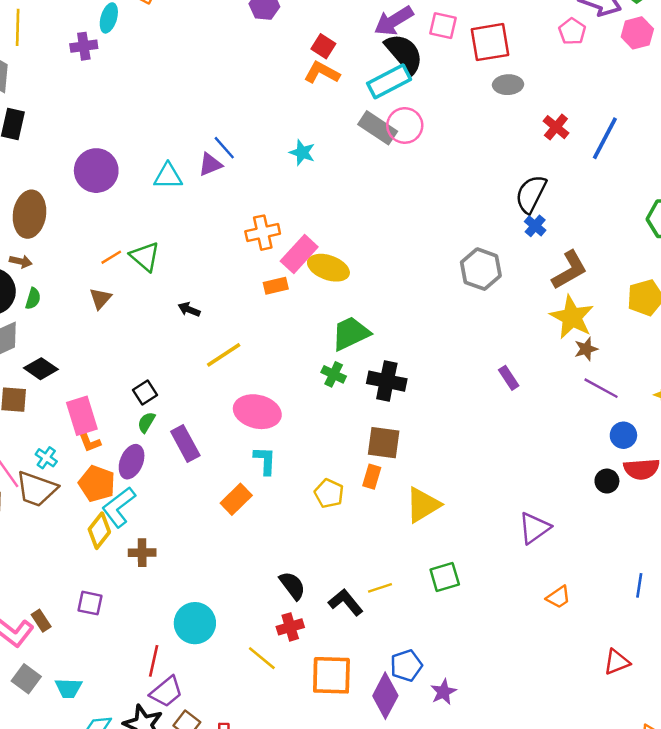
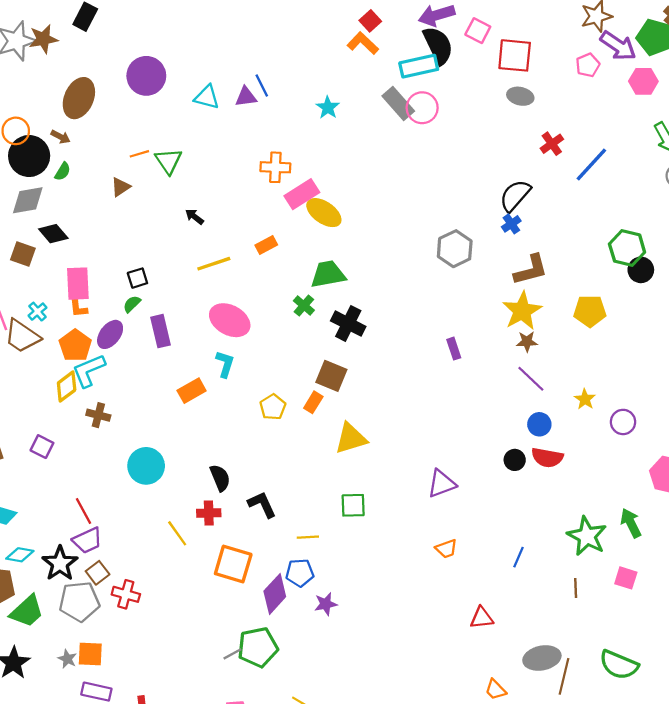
orange rectangle: (276, 286) -> (266, 245), moved, turned -30
yellow line: (380, 588) -> (308, 537), moved
cyan circle: (195, 623) -> (146, 466), moved
red line: (154, 661) -> (83, 511), turned -56

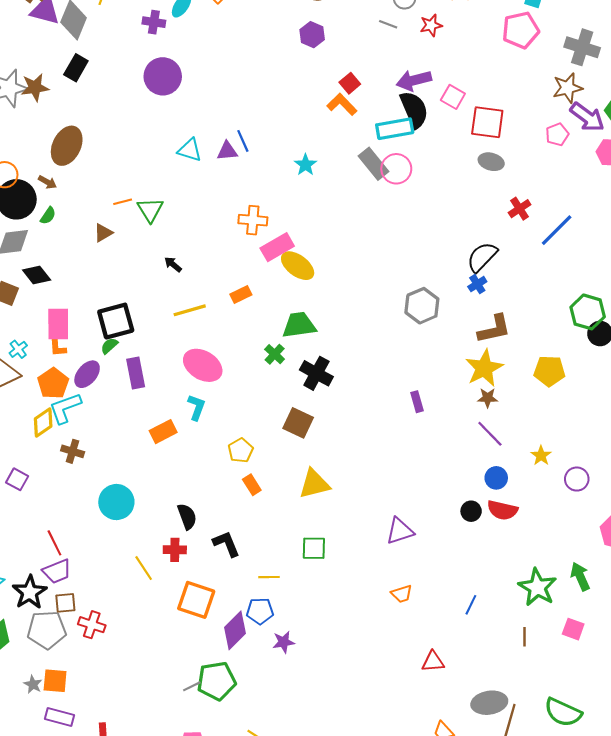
purple circle: (146, 76) -> (163, 76), moved
black square: (137, 278) -> (116, 321), size x1.8
orange rectangle: (313, 402) -> (252, 485), moved, turned -66
brown square: (98, 573) -> (65, 603), turned 30

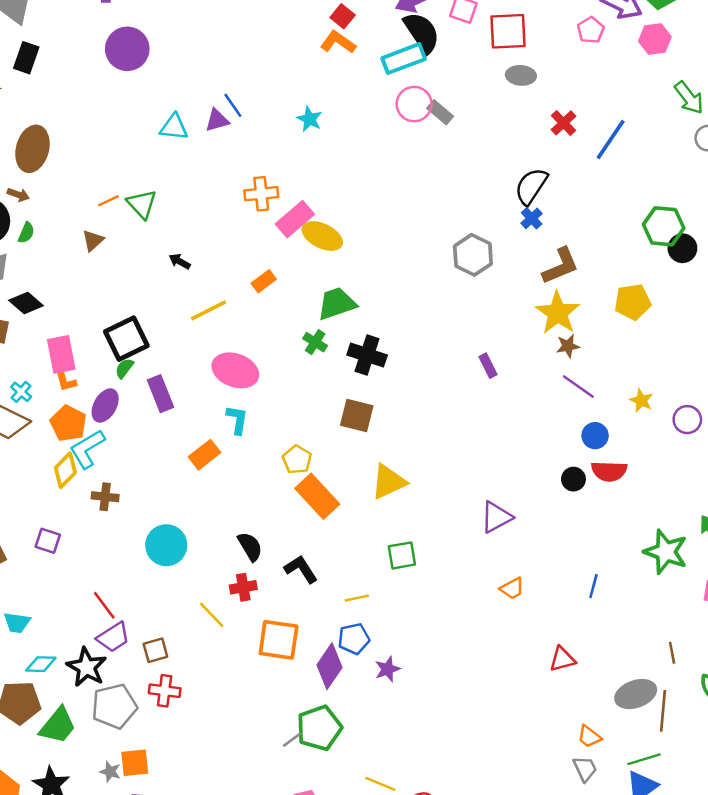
gray rectangle: (373, 164) -> (440, 112), moved, size x0.7
orange rectangle: (252, 485) -> (317, 496), size x1.8
brown square: (65, 603) -> (155, 650), moved
brown line: (524, 637) -> (672, 653), moved

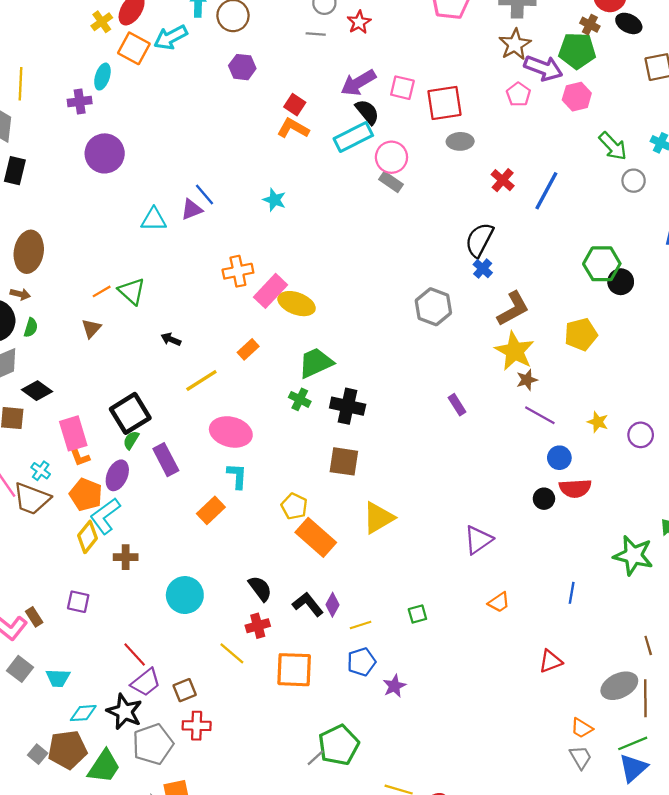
black semicircle: (422, 32) -> (367, 112), size x0.7
pink circle: (414, 104) -> (391, 157), moved
green square: (402, 555) -> (417, 614), moved, size x0.7
purple diamond: (329, 666) -> (332, 605), moved, size x0.6

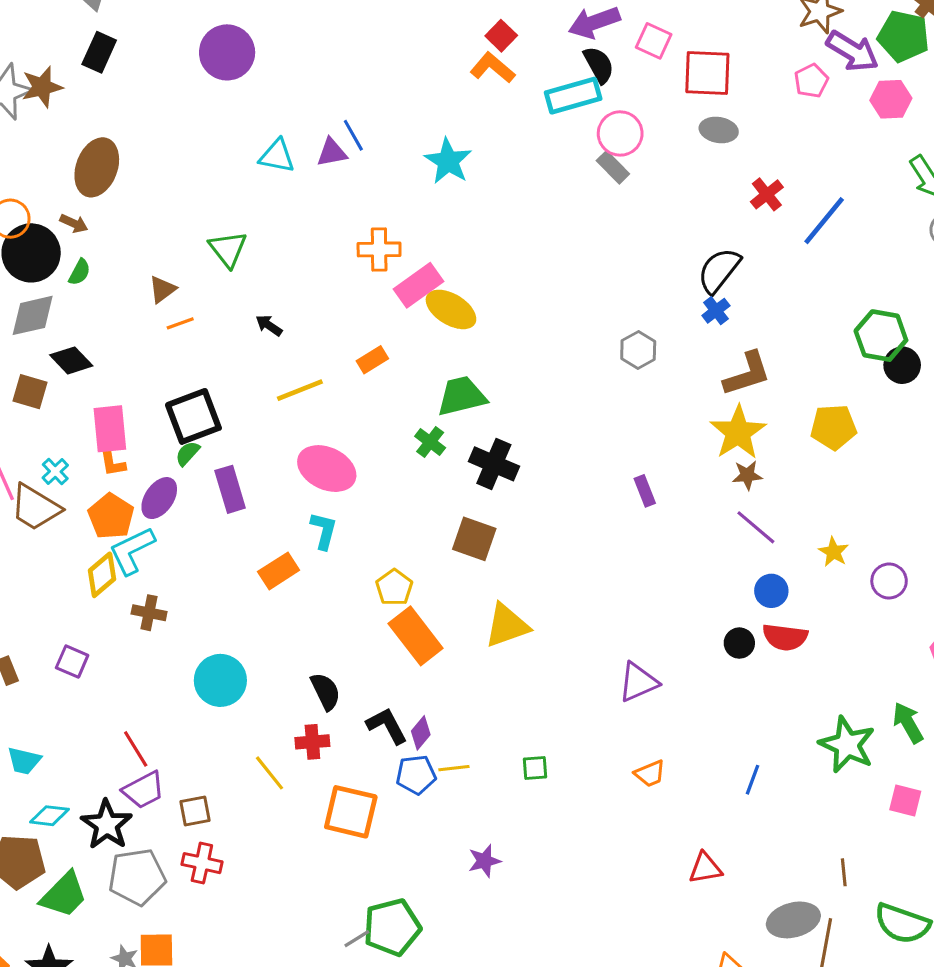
cyan star: (274, 200) -> (448, 161), size x1.4
orange line: (102, 291) -> (180, 323), moved
gray hexagon: (433, 307) -> (638, 350), size x0.7
blue pentagon: (361, 662) -> (416, 775), moved

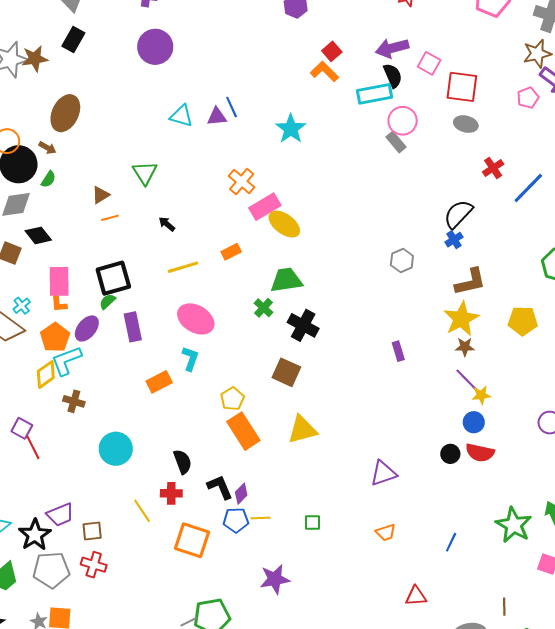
orange cross: (379, 249) -> (242, 182), turned 36
yellow star: (834, 552) -> (481, 395), moved, turned 30
red line: (136, 749) -> (33, 447), moved
purple star: (484, 861) -> (275, 579), size x1.4

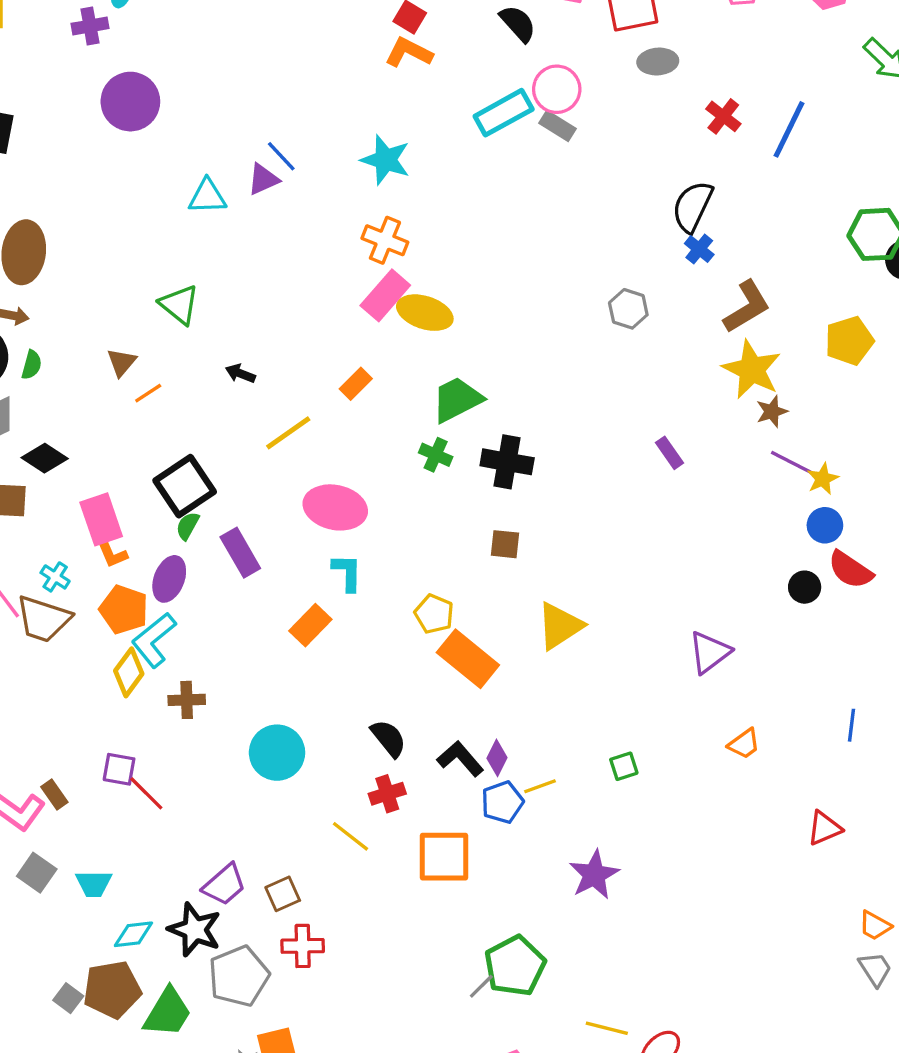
cyan rectangle: (375, 94) -> (504, 113), moved
orange cross: (242, 182) -> (385, 240), moved
brown square: (286, 372) -> (505, 544), size x0.7
red semicircle: (480, 453) -> (850, 570), turned 40

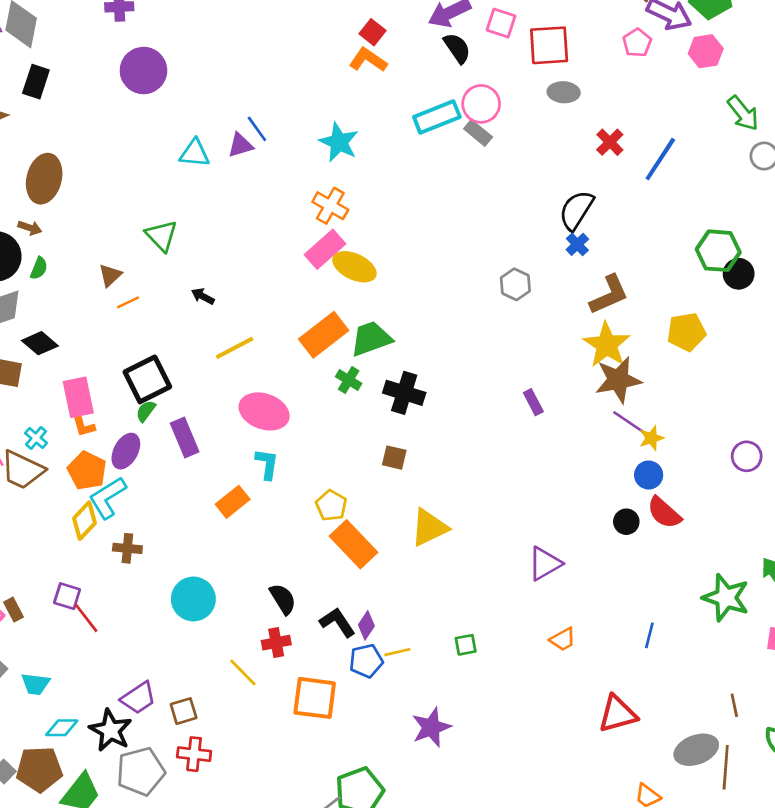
orange rectangle: (356, 384) -> (324, 335), moved, size x1.8
brown star: (772, 412) -> (618, 380), size x1.8
red triangle: (824, 828) -> (618, 714), size x1.4

